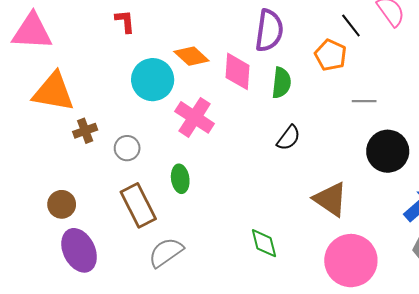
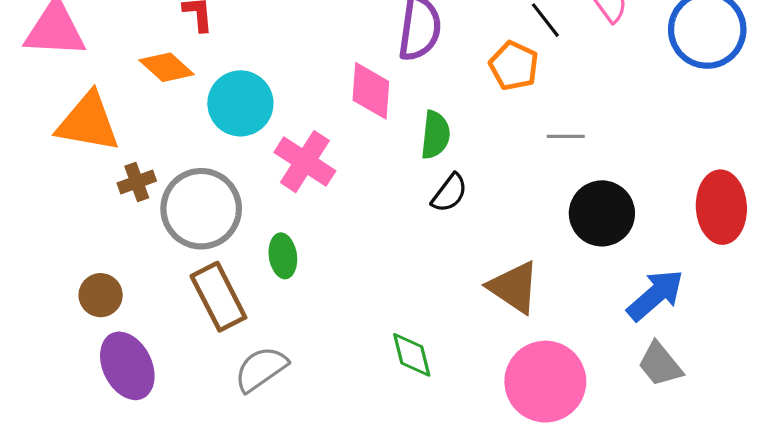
orange diamond: (191, 56) -> (167, 67), moved
green semicircle: (281, 83) -> (435, 135), moved
gray circle: (127, 148) -> (201, 209), size x2.0

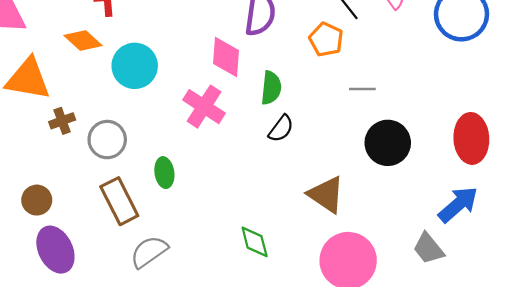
pink cross: (305, 162) -> (204, 107), moved
gray circle: (201, 209) -> (107, 140), size x0.7
blue arrow: (655, 295) -> (458, 204), moved

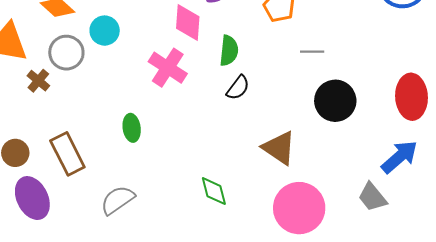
cyan circle: (135, 66) -> (105, 31), size x0.7
brown cross: (62, 121) -> (38, 81), turned -30
gray circle: (107, 140) -> (66, 53), moved
brown rectangle: (119, 201) -> (67, 154), moved

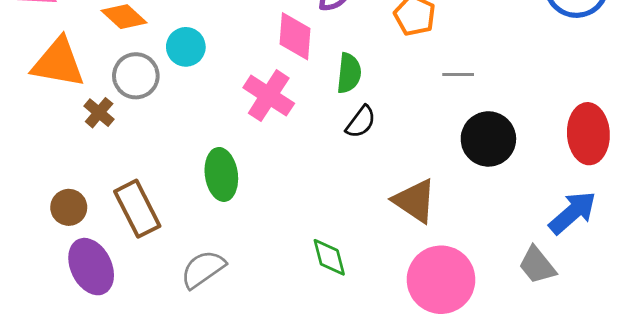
green ellipse: (132, 128) -> (221, 174), size x1.4

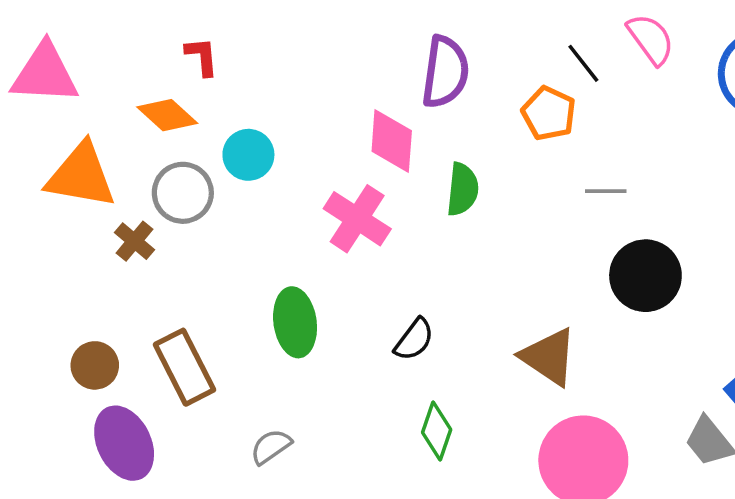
black semicircle: (361, 122) -> (414, 340), moved
green diamond: (329, 257) -> (437, 431), turned 33
gray semicircle: (203, 269) -> (271, 447), size x0.7

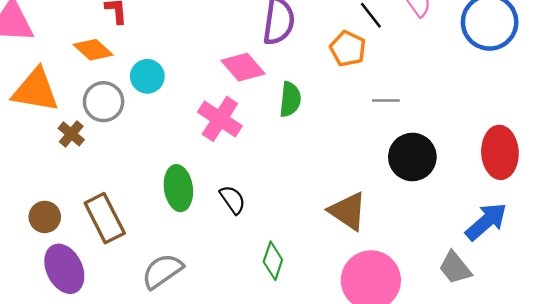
pink diamond: (392, 141) -> (243, 67), turned -45
black semicircle: (414, 340) -> (233, 200), moved, turned -72
gray semicircle: (271, 447) -> (162, 271), size x1.5

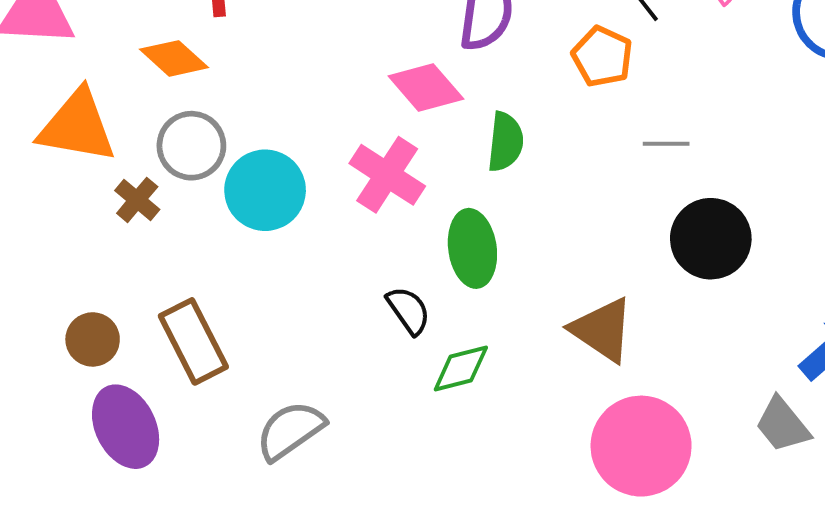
cyan circle: (147, 76) -> (265, 190), moved, size x1.4
green ellipse: (178, 188) -> (472, 248), moved
green diamond: (273, 261) -> (461, 369), moved, turned 57

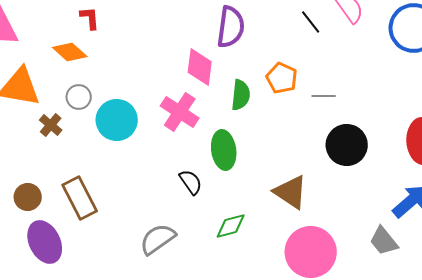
orange pentagon: (602, 57) -> (282, 78), moved
pink diamond: (426, 88) -> (200, 67), turned 48
gray circle: (191, 146) -> (79, 97), size x0.7
green diamond: (461, 369) -> (231, 226), moved
gray semicircle: (290, 431) -> (158, 239), moved

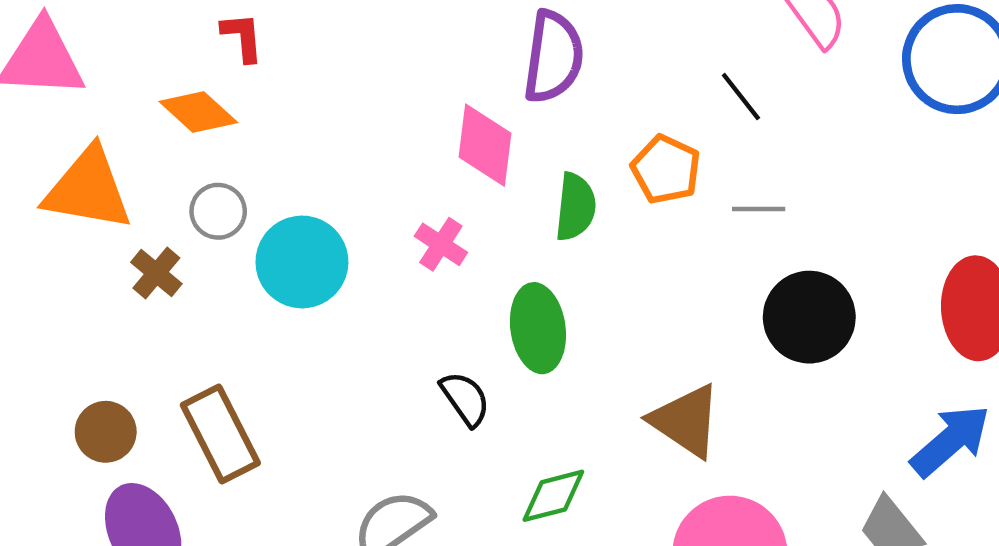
black line: (311, 22) -> (741, 97), moved
pink cross: (180, 112) -> (441, 244), size x0.6

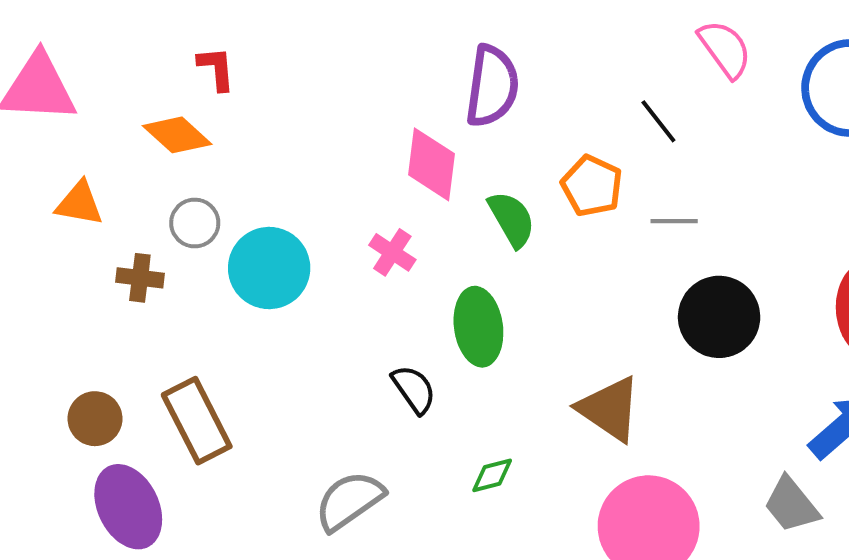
orange triangle: (88, 189) -> (79, 203), size x0.6
green semicircle: (575, 207) -> (512, 219), turned -36
brown cross: (156, 273) -> (140, 278), turned -33
green diamond: (553, 496) -> (492, 475), size x0.7

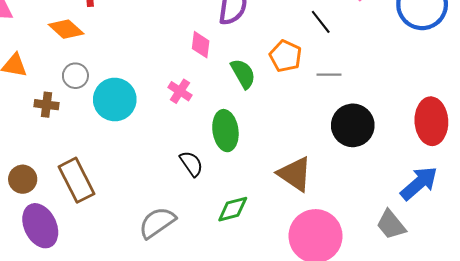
pink diamond: (431, 164) -> (201, 45), size x0.7
green diamond: (492, 475) -> (233, 209), size x1.4

